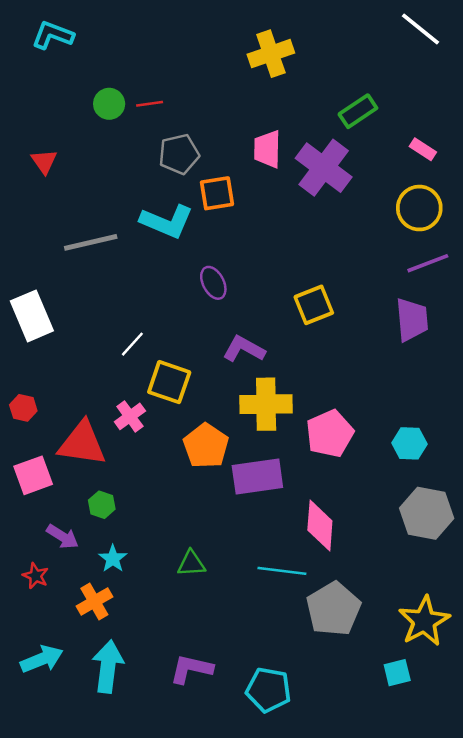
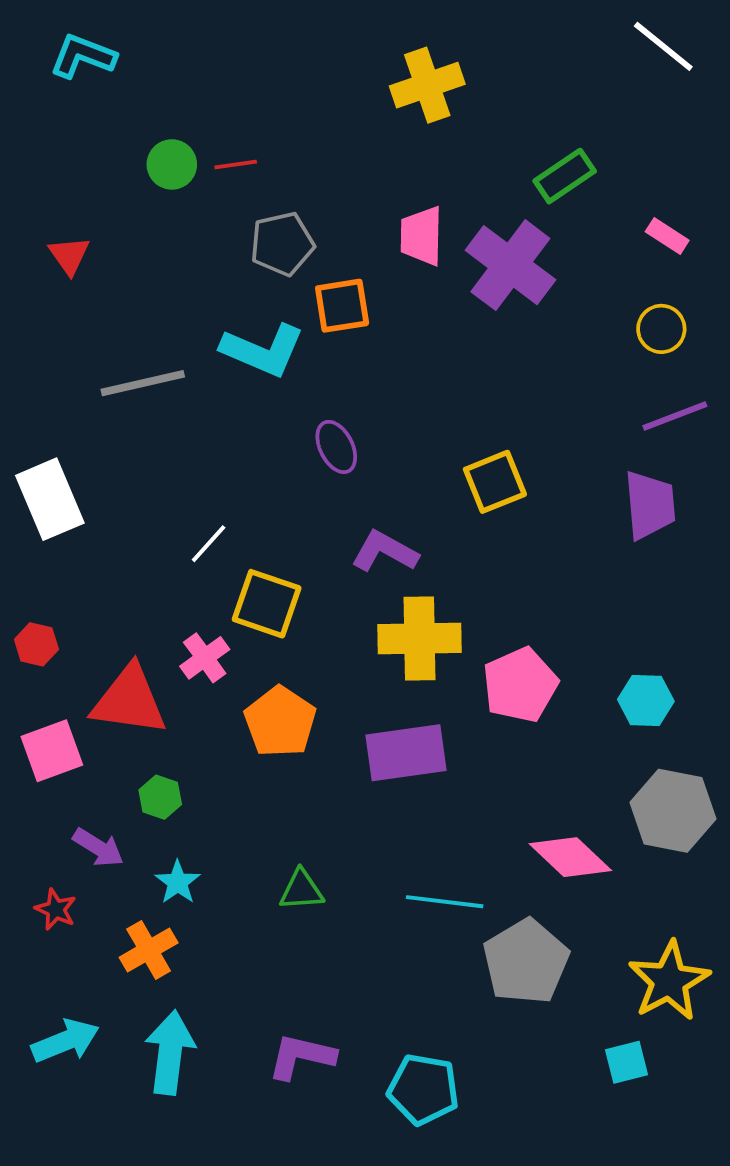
yellow circle: (419, 208) -> (661, 329), size x0.7
orange pentagon: (206, 446) -> (280, 722), moved
pink diamond: (320, 526) -> (570, 857), moved, turned -51

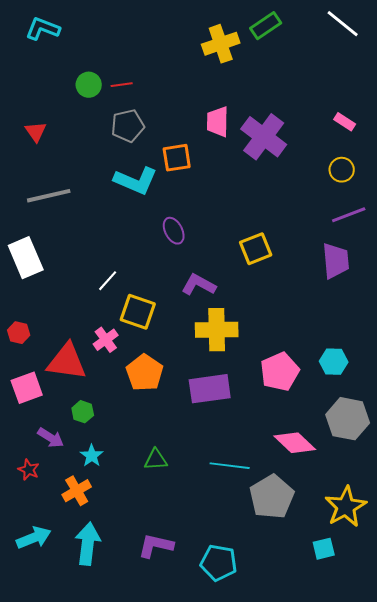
green rectangle: (565, 176) -> (266, 26), moved
gray pentagon: (282, 244) -> (128, 126), moved
gray line: (143, 383) -> (49, 196), moved
pink pentagon: (520, 685) -> (280, 372), moved

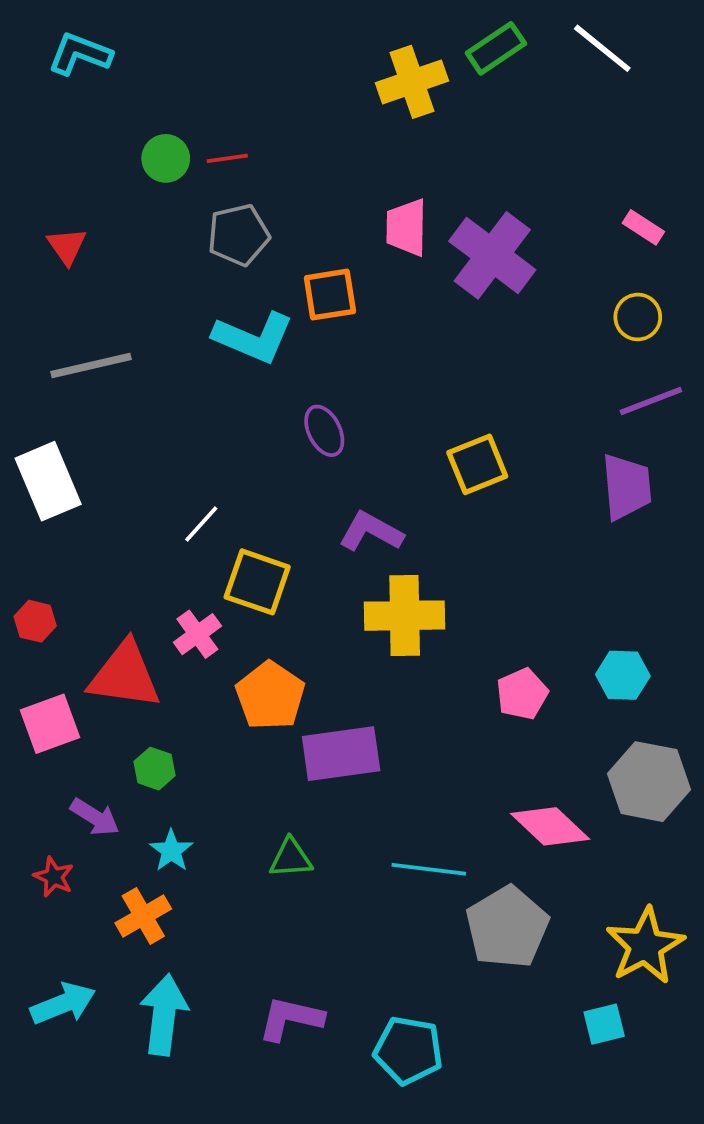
white line: (343, 24) -> (602, 48), moved
pink pentagon: (280, 372) -> (522, 694), size x0.7
purple rectangle: (210, 389) -> (341, 754), moved

